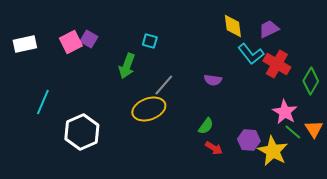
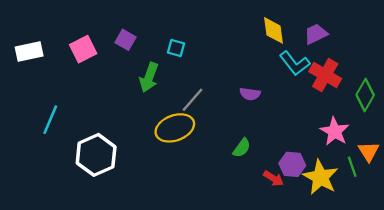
purple square: (89, 39) -> (125, 40), moved
green line: (293, 132) -> (352, 167), moved, turned 30
red arrow: (214, 148) -> (273, 178), moved

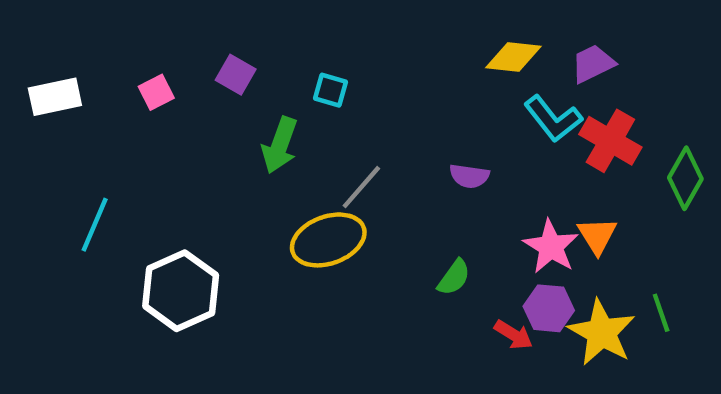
yellow diamond: (273, 30) -> (513, 57), turned -76
pink square: (83, 49) -> (156, 92), size x0.7
pink star: (335, 131) -> (551, 247), moved
orange triangle: (369, 151) -> (597, 236), moved

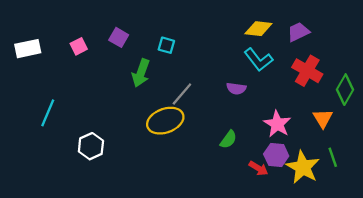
cyan L-shape: (553, 119) -> (258, 60), moved
orange triangle: (597, 236) -> (323, 118), moved
white hexagon: (181, 291) -> (91, 146), size x0.7

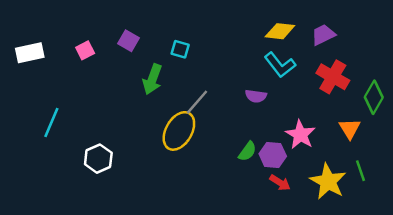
yellow ellipse: (165, 121) -> (179, 131), turned -40
purple hexagon: (276, 155) -> (273, 155), moved

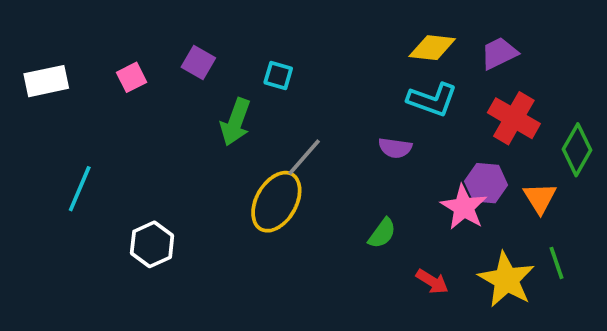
cyan L-shape: (280, 65) -> (432, 100), turned -32
purple hexagon: (273, 155) -> (486, 183), moved

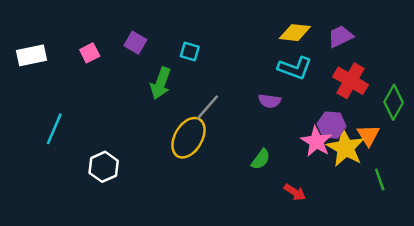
yellow star: (506, 280) -> (346, 148), moved

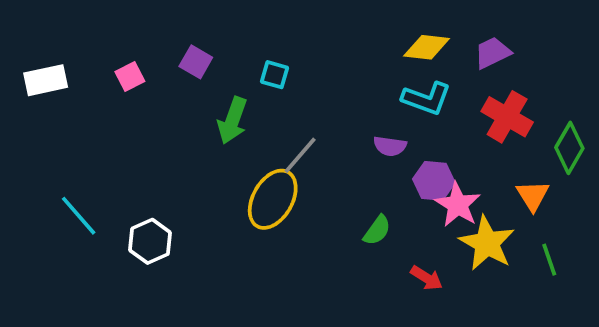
purple hexagon: (332, 125) -> (434, 181), moved
cyan line: (54, 129) -> (79, 216), moved, turned -64
yellow star: (346, 148) -> (487, 243), moved

